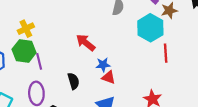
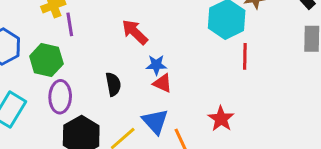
green hexagon: (24, 51) -> (46, 60), moved
purple line: (39, 61) -> (70, 24), moved

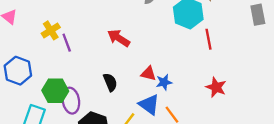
green hexagon: (46, 60) -> (55, 91), moved
blue star: (156, 65) -> (164, 82), moved
red star: (221, 119) -> (216, 87), moved

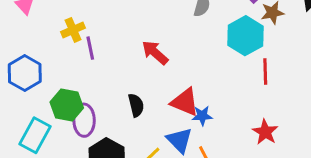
red triangle: (149, 74) -> (185, 102), size x1.5

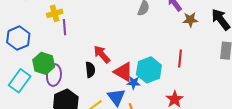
cyan hexagon: (245, 36) -> (149, 70), moved
red arrow: (155, 53) -> (102, 54), moved

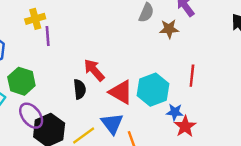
brown star: (190, 20) -> (169, 29), moved
purple ellipse: (54, 75) -> (31, 116), moved, turned -45
blue star: (134, 83) -> (175, 112), moved

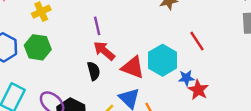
purple line: (48, 36) -> (97, 26), moved
red line: (192, 76) -> (197, 41), turned -30
green hexagon: (21, 81) -> (38, 47), moved

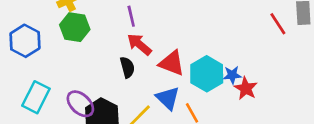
red line: (197, 41) -> (278, 24), moved
green hexagon: (38, 47) -> (75, 27), moved
cyan hexagon: (163, 60) -> (207, 74), moved

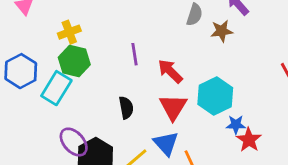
red arrow: (139, 44) -> (170, 71), moved
red triangle: (172, 63) -> (173, 107), turned 36
cyan hexagon: (207, 74) -> (215, 96), moved
cyan rectangle: (36, 97) -> (56, 88), moved

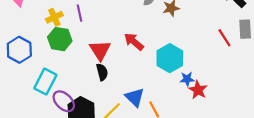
purple line: (134, 54) -> (79, 13), moved
cyan rectangle: (56, 88) -> (45, 82), moved
red triangle: (173, 107) -> (100, 50), moved

